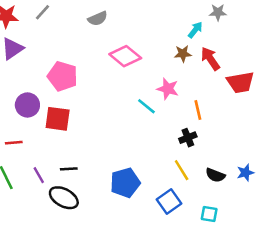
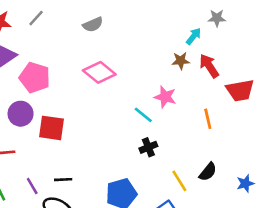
pink diamond: (125, 56) -> (99, 72), moved
pink pentagon: (63, 76) -> (35, 78), moved
orange line: (198, 110) -> (208, 119), moved
black cross: (188, 138) -> (148, 147), moved
black semicircle: (215, 175) -> (208, 172), moved, turned -72

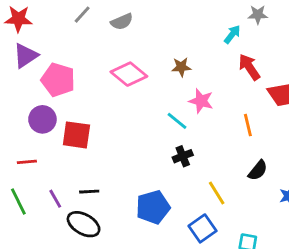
gray line: (36, 18) -> (82, 15), moved
brown star: (181, 61) -> (181, 67), moved
black semicircle: (208, 172) -> (258, 170), moved

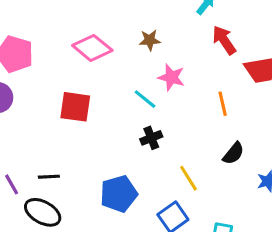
red square: (76, 135) -> (75, 107), moved

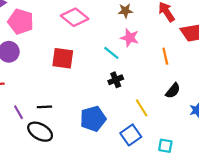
brown star: (150, 40) -> (125, 11), moved

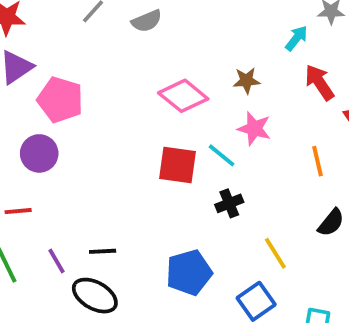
pink diamond: (75, 17) -> (183, 96), moved
red square: (63, 58) -> (177, 165), moved

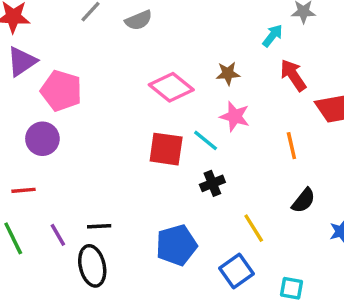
black ellipse: (95, 296) -> (92, 266), turned 48

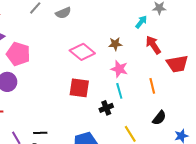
cyan line: (206, 140) -> (119, 91), moved, turned 35

